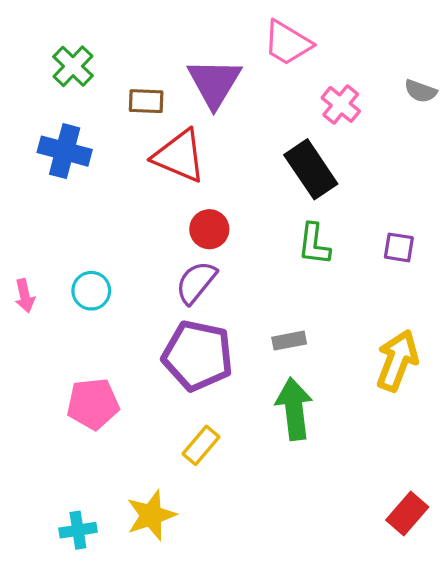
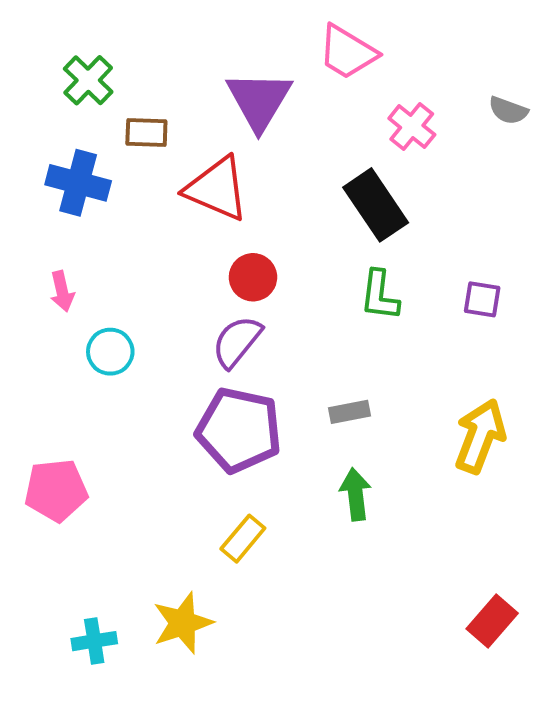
brown rectangle: (146, 101) -> (146, 133), moved
pink arrow: (25, 296) -> (62, 291), moved
pink pentagon: (93, 404) -> (56, 490), moved
green arrow: (294, 409) -> (355, 494), size x0.7

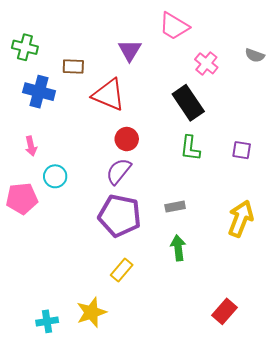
green cross: (88, 80) -> (25, 47), moved, turned -30
purple triangle: (259, 100) -> (130, 50), size x0.7
pink pentagon: (56, 490) -> (22, 198), moved
red rectangle: (492, 621) -> (224, 311), moved

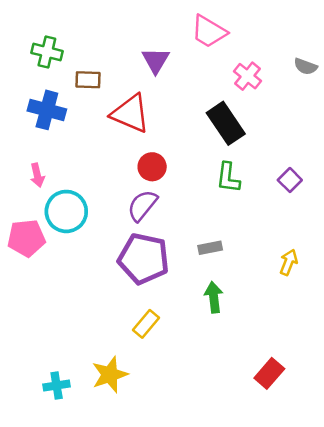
green cross: (25, 47) -> (47, 52), moved
purple square: (242, 150) -> (290, 180), turned 36
cyan circle: (55, 176) -> (66, 211), size x1.5
yellow arrow: (241, 219) -> (289, 262), size x0.6

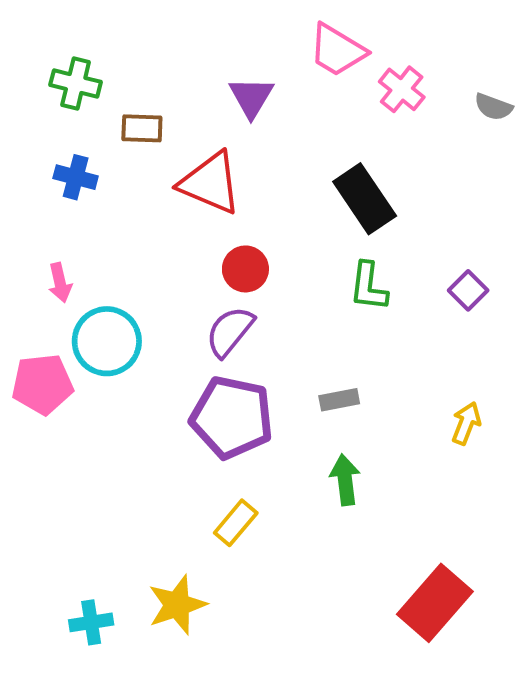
pink cross: (248, 76) -> (402, 89), moved
blue cross: (47, 110) -> (76, 177), size x0.7
red rectangle: (269, 373) -> (435, 603), size x1.5

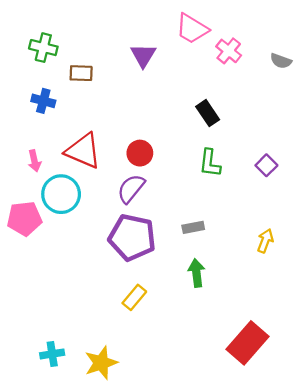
red triangle: (210, 183) -> (83, 151), moved
black rectangle: (365, 199) -> (208, 113), size x0.7
yellow star: (177, 605) -> (101, 363), moved

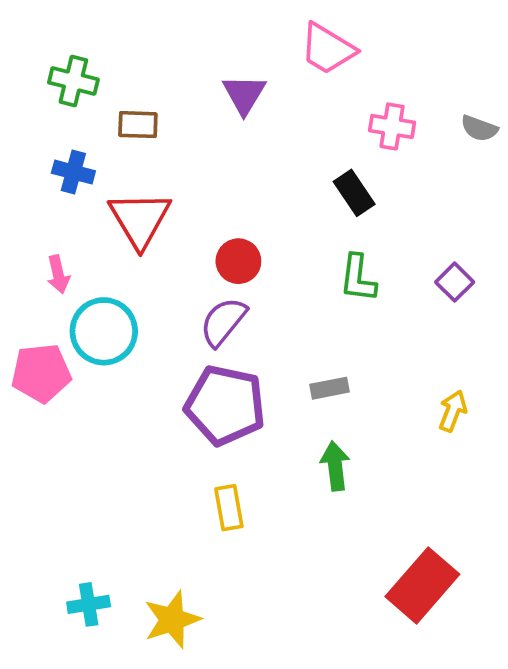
pink cross: (229, 51) -> (392, 126), moved, turned -30
gray semicircle: (281, 61) -> (479, 128), moved
red triangle: (83, 151) -> (140, 219), moved, turned 36
yellow rectangle: (134, 297) -> (229, 508), turned -50

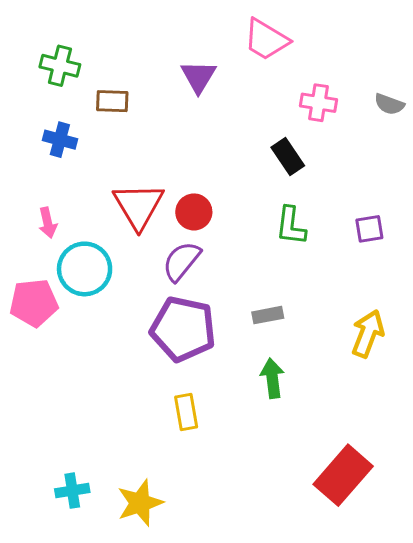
red triangle: (140, 219) -> (138, 206), moved
purple square: (455, 282) -> (369, 229), turned 36
yellow arrow: (453, 411) -> (368, 334), size x1.4

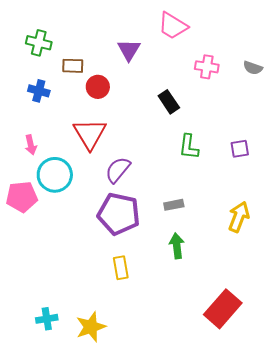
black rectangle: (288, 157) -> (169, 102), moved
red circle: (194, 212) -> (98, 87), moved

